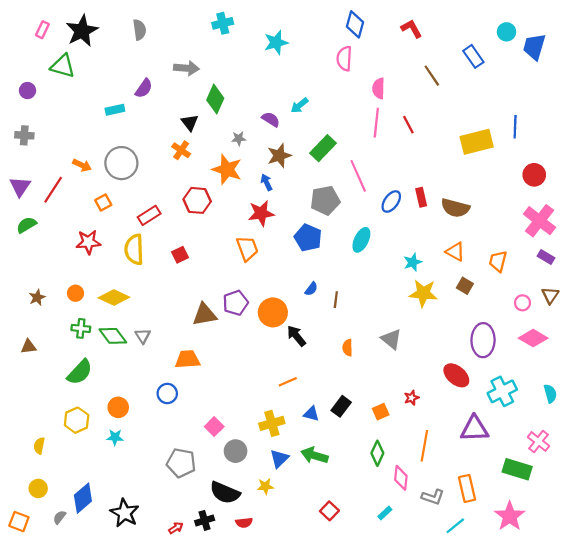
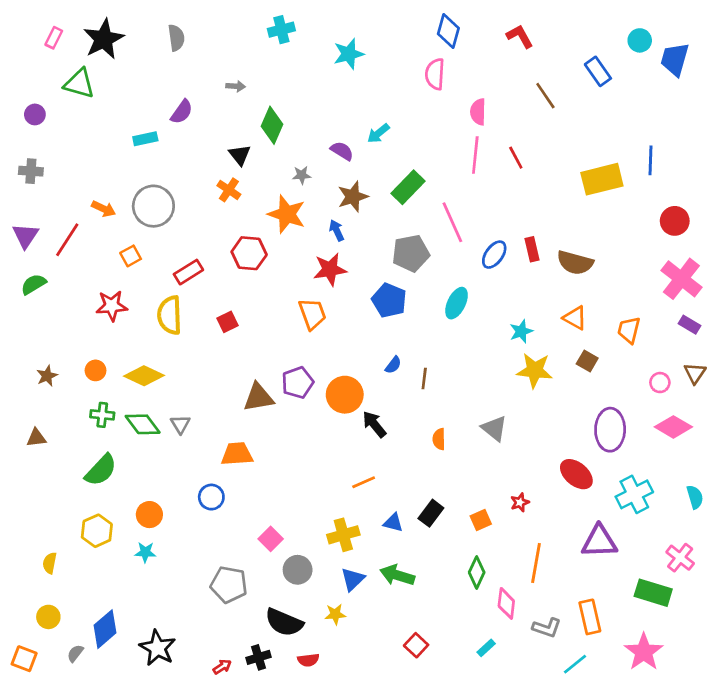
gray arrow: (186, 68) -> (236, 86), size x0.6

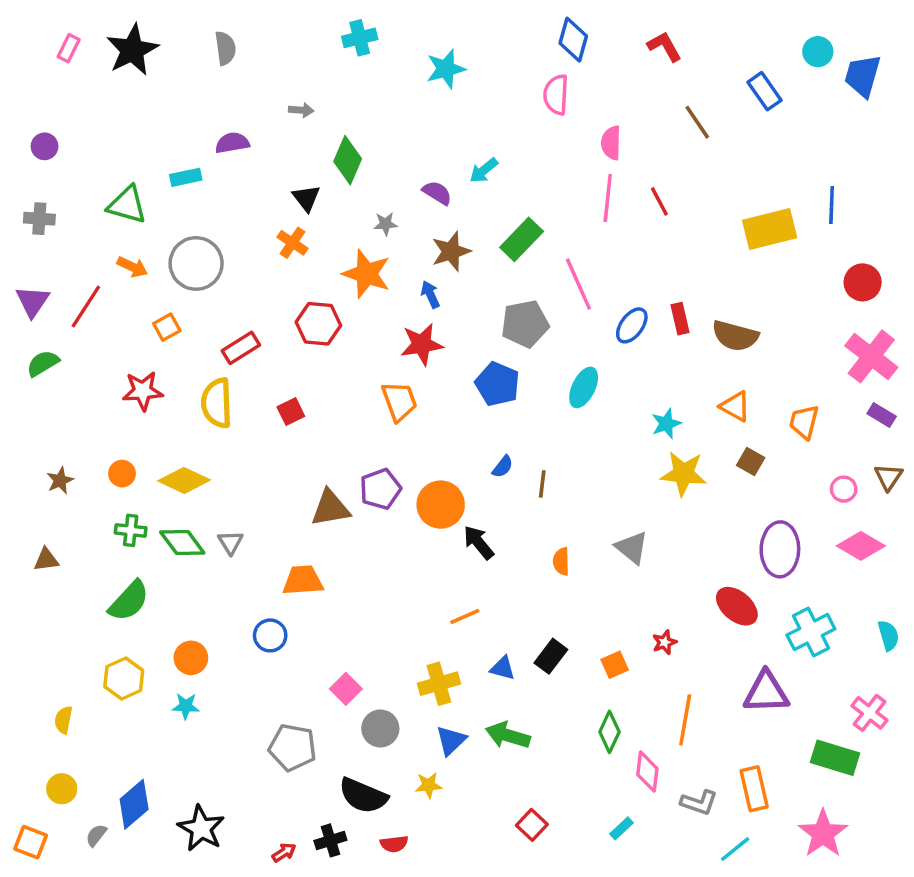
green triangle: (79, 84) -> (127, 205), moved
purple semicircle: (182, 112) -> (232, 143), turned -135

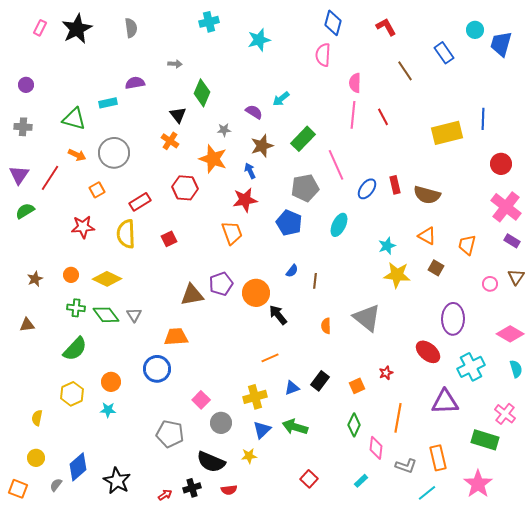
pink diamond: (861, 546) -> (510, 334), moved
gray triangle: (632, 548) -> (367, 318), size x1.4
blue circle: (270, 635) -> (157, 369), size x1.4
blue triangle: (503, 668) -> (292, 388), turned -35

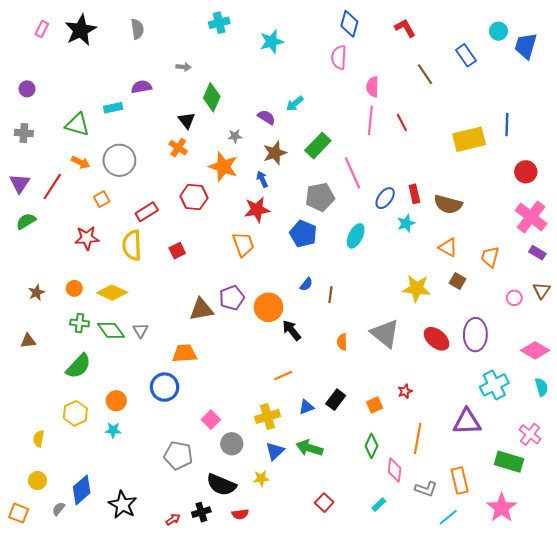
cyan star: (387, 246) -> (406, 223), moved
red ellipse: (428, 352) -> (437, 339), moved

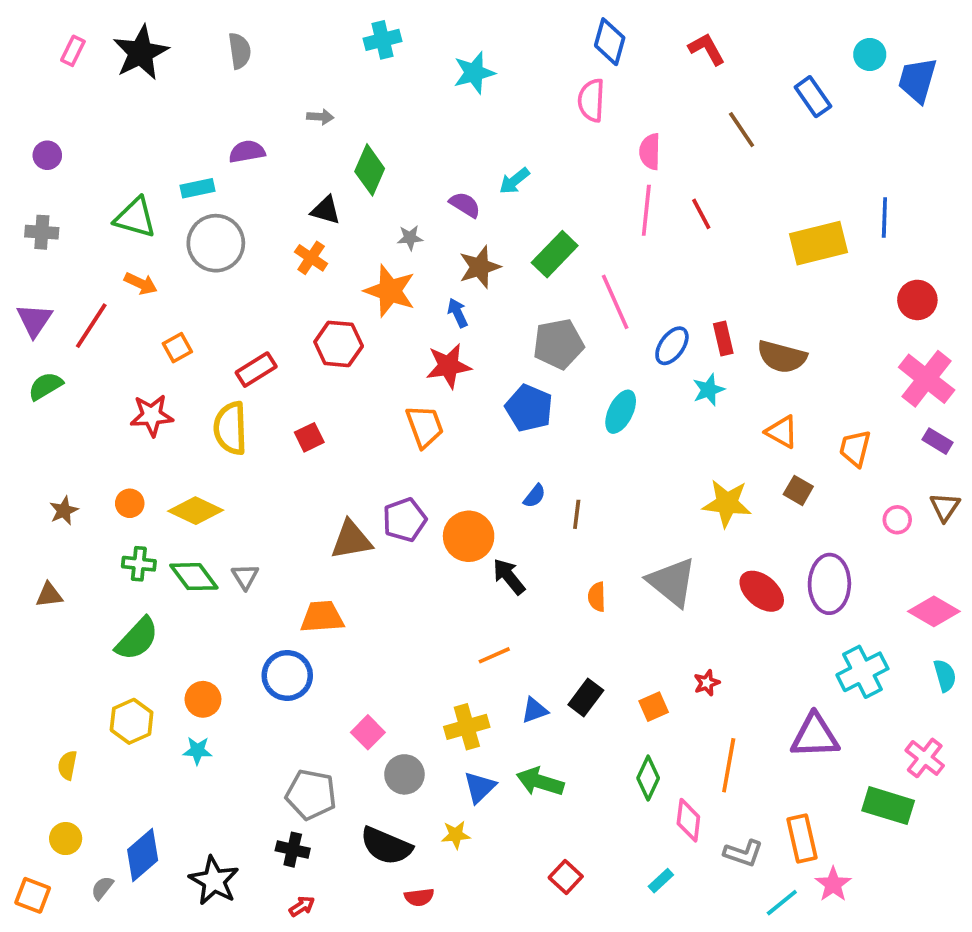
black triangle: (187, 120) -> (326, 210), turned -36
gray circle: (119, 160) -> (216, 243), moved
pink star: (502, 508) -> (833, 884), moved, size x0.7
black cross: (201, 512) -> (293, 850), moved, turned 30

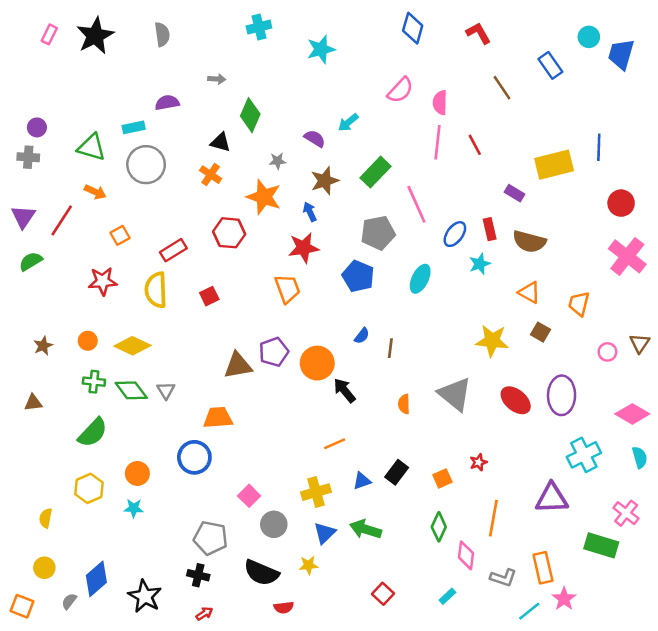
pink semicircle: (591, 100) -> (400, 90), moved, turned -140
purple circle: (47, 155) -> (37, 127), moved
purple rectangle: (938, 441) -> (514, 193), moved

